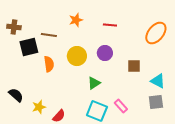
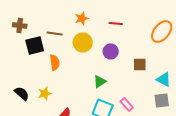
yellow circle: (77, 56) -> (83, 42), moved
yellow star: (39, 107) -> (45, 94), moved

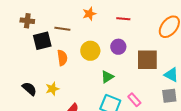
yellow circle: (83, 42) -> (90, 51), moved
brown square: (140, 64) -> (147, 60), size x1.6

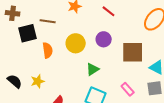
red line: (123, 19) -> (109, 11), turned 32
pink rectangle: (134, 100) -> (128, 89), moved

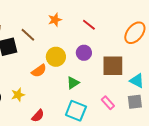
brown line: (48, 21) -> (28, 35), turned 35
orange semicircle: (48, 50) -> (39, 71), moved, turned 63

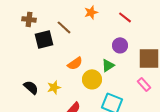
yellow circle: (56, 57) -> (92, 79), moved
green triangle: (73, 83) -> (108, 65), moved
pink rectangle: (108, 103) -> (144, 84), moved

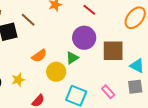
purple circle: (120, 45) -> (84, 38), size x1.5
pink rectangle: (144, 84) -> (108, 92), moved

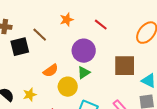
purple circle: (84, 38) -> (84, 51), moved

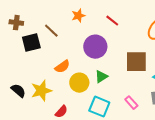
green triangle: (84, 73) -> (101, 77), moved
yellow star: (30, 95) -> (41, 91), size x1.5

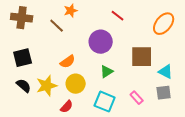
orange star: (78, 16) -> (71, 11), moved
brown cross: (16, 23) -> (22, 18), size x1.5
black square: (31, 43) -> (23, 58), moved
yellow circle: (79, 83) -> (76, 84), moved

